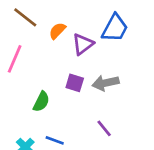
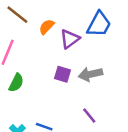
green semicircle: (41, 102) -> (16, 83), moved

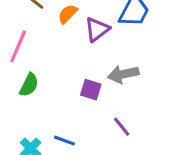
purple square: (62, 74) -> (91, 90), moved

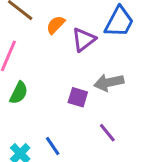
blue line: (65, 141) -> (53, 146), turned 36

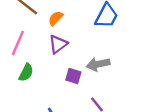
purple triangle: (84, 40) -> (58, 44), moved

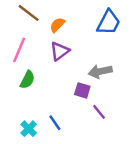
purple square: (73, 76) -> (82, 90), moved

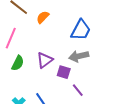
blue trapezoid: (109, 22) -> (81, 30), moved
purple triangle: (60, 51) -> (45, 60), moved

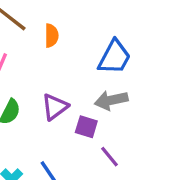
orange semicircle: (43, 17) -> (51, 36), turned 136

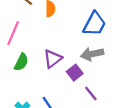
purple square: (86, 127) -> (75, 73), turned 35

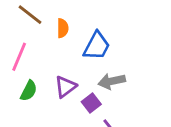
blue trapezoid: (94, 24) -> (97, 46), moved

